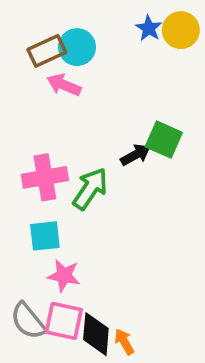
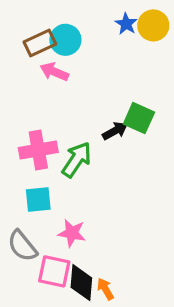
pink star: (64, 276) -> (72, 233), moved
gray semicircle: (28, 321) -> (22, 246), moved

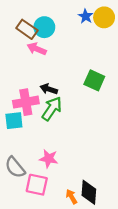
brown rectangle: (40, 43) -> (27, 29), turned 60
black arrow: (115, 131) -> (49, 89), moved, turned -133
cyan square: (38, 200) -> (14, 121), moved
black diamond: (81, 283) -> (89, 192), moved

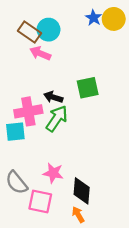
green square: (94, 80) -> (88, 88), moved, turned -36
black diamond: (89, 192) -> (82, 191), moved

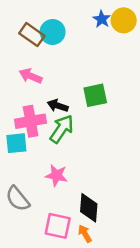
pink arrow: (40, 53) -> (31, 76), moved
pink star: (53, 173) -> (56, 175), moved
pink square: (40, 202) -> (58, 226), moved

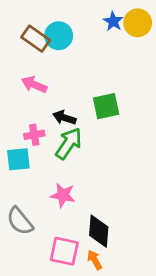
pink cross: (31, 121) -> (34, 135), size x0.6

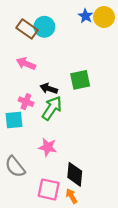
pink cross: (34, 135) -> (26, 102), turned 32

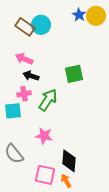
black arrow: (49, 89) -> (31, 76), moved
pink cross: (26, 102) -> (24, 94), turned -32

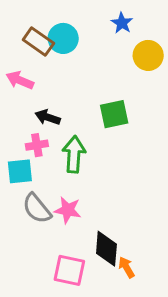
yellow circle: (96, 16) -> (148, 55), moved
pink arrow: (24, 59) -> (20, 80), moved
green arrow: (48, 100) -> (74, 154), turned -30
gray semicircle: (14, 154) -> (37, 208), moved
orange arrow: (66, 181) -> (127, 267), moved

